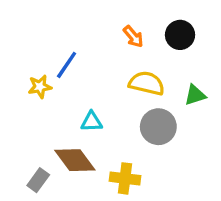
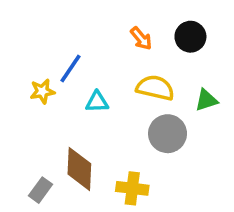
cyan triangle: (92, 122) -> (97, 102), moved
brown diamond: (75, 160) -> (79, 169), turned 39

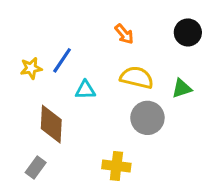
black circle: (190, 37) -> (188, 32), moved
yellow star: (42, 91) -> (31, 68), moved
brown diamond: (79, 169) -> (51, 124), moved

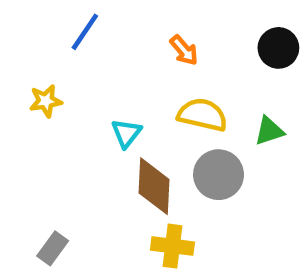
blue line: (62, 60) -> (85, 32), moved
cyan triangle: (85, 90) -> (126, 133), turned -50
brown diamond: (51, 124) -> (154, 186), moved

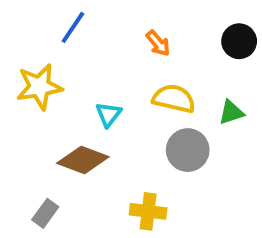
yellow star: (46, 101) -> (39, 87), size x1.6
brown diamond: (154, 186) -> (83, 160), moved, turned -72

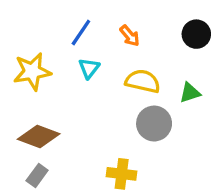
blue line: (73, 27) -> (81, 32), moved
cyan triangle: (109, 114) -> (89, 68), moved
brown diamond: (83, 160) -> (39, 137), moved

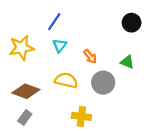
orange arrow: (130, 36) -> (90, 56), moved
yellow semicircle: (143, 81) -> (66, 80), moved
green triangle: (190, 93) -> (127, 62), turned 40

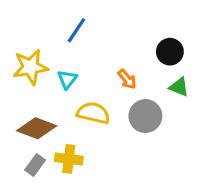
black circle: (132, 23) -> (170, 52), moved
cyan triangle: (60, 46) -> (67, 79), moved
yellow cross: (81, 116) -> (69, 159), moved

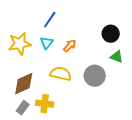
cyan triangle: (67, 79) -> (47, 43), moved
orange arrow: (127, 79) -> (70, 46), moved, turned -96
brown diamond: (37, 128) -> (24, 84), turned -45

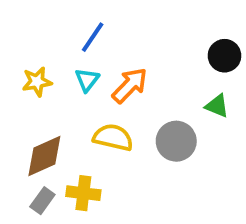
black circle: (111, 34) -> (224, 56), moved
yellow star: (20, 44) -> (37, 82), size x0.7
orange arrow: (70, 46) -> (130, 85), size x1.5

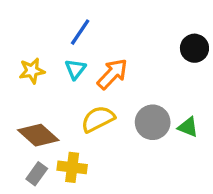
green triangle: (217, 106) -> (188, 127), moved
yellow semicircle: (113, 137) -> (98, 119), turned -40
brown diamond: (44, 156) -> (38, 135), turned 66

